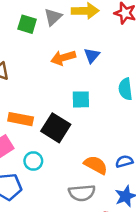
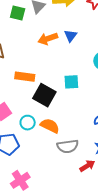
cyan square: (81, 99) -> (71, 82), moved
orange rectangle: (21, 119) -> (25, 77), moved
orange semicircle: (96, 165) -> (50, 126), moved

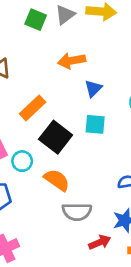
blue triangle: (71, 36) -> (93, 88), moved
orange rectangle: (25, 77) -> (33, 108), turned -60
cyan circle: (28, 123) -> (22, 161), moved

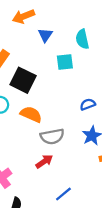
cyan square: (95, 124) -> (65, 62), moved
red arrow: (100, 242) -> (44, 161), moved

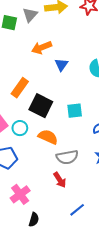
cyan square: (65, 62) -> (75, 111), moved
red arrow: (44, 161) -> (60, 180), turned 91

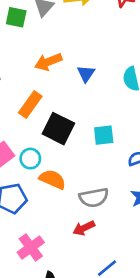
orange arrow: (42, 47) -> (48, 62), moved
orange semicircle: (48, 137) -> (52, 179), moved
red arrow: (60, 180) -> (84, 228), turned 98

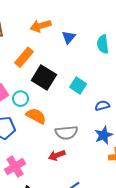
cyan square: (104, 135) -> (78, 86), turned 35

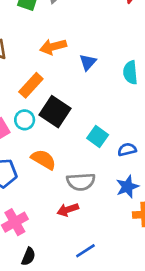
cyan square: (78, 86) -> (98, 136), moved
cyan circle: (21, 99) -> (25, 120), moved

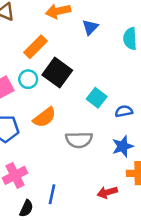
orange semicircle: (43, 160) -> (45, 117), turned 110
red arrow: (68, 210) -> (107, 192), moved
blue line: (85, 251) -> (52, 194), moved, turned -48

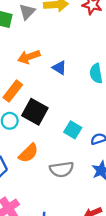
blue triangle: (90, 27) -> (59, 68), turned -35

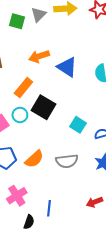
blue triangle: (59, 68) -> (67, 67), size x1.5
orange semicircle: (28, 153) -> (34, 159), moved

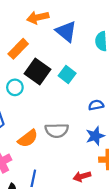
cyan circle: (20, 115) -> (15, 87), moved
cyan square: (78, 125) -> (67, 74), moved
orange semicircle: (34, 159) -> (28, 138), moved

